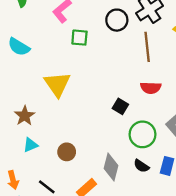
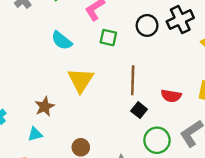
cyan semicircle: (19, 47) -> (62, 41), moved
brown line: (147, 47) -> (133, 80), moved
cyan triangle: (30, 145) -> (35, 134), moved

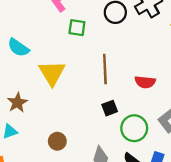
cyan semicircle: (62, 41) -> (18, 48), moved
black square: (139, 110) -> (110, 108), moved, turned 35

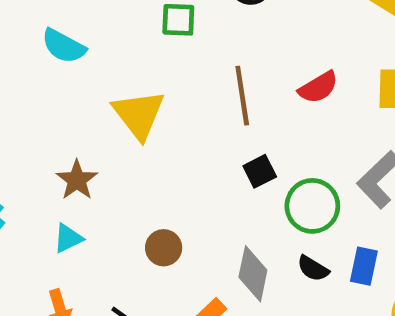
cyan semicircle: (18, 48) -> (64, 46), moved
red semicircle: (145, 82) -> (318, 87), moved, turned -30

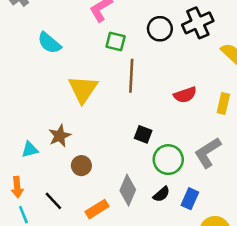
brown line: (242, 96) -> (131, 76), moved
black square: (260, 171) -> (143, 134), turned 36
brown star: (77, 180) -> (60, 136), moved
black semicircle: (313, 269) -> (161, 194), turned -84

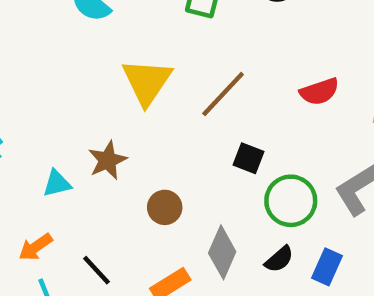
brown line: (131, 76) -> (223, 94), moved, turned 40
brown circle: (81, 166) -> (165, 207), moved
orange arrow: (17, 187) -> (36, 247), turned 60

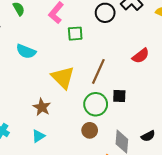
brown star: (107, 160) -> (42, 107), moved
green circle: (291, 201) -> (96, 104), moved
black semicircle: (279, 259) -> (148, 136), turned 32

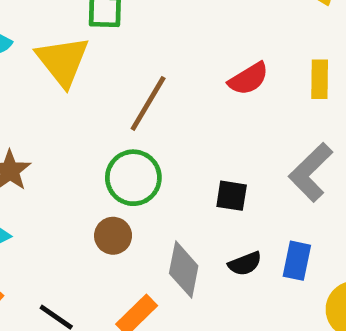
yellow triangle: (63, 77) -> (63, 61), moved
black square: (119, 96) -> (232, 196), moved

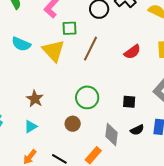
brown line: (148, 103) -> (90, 49), moved
brown circle: (113, 236) -> (73, 124), moved

